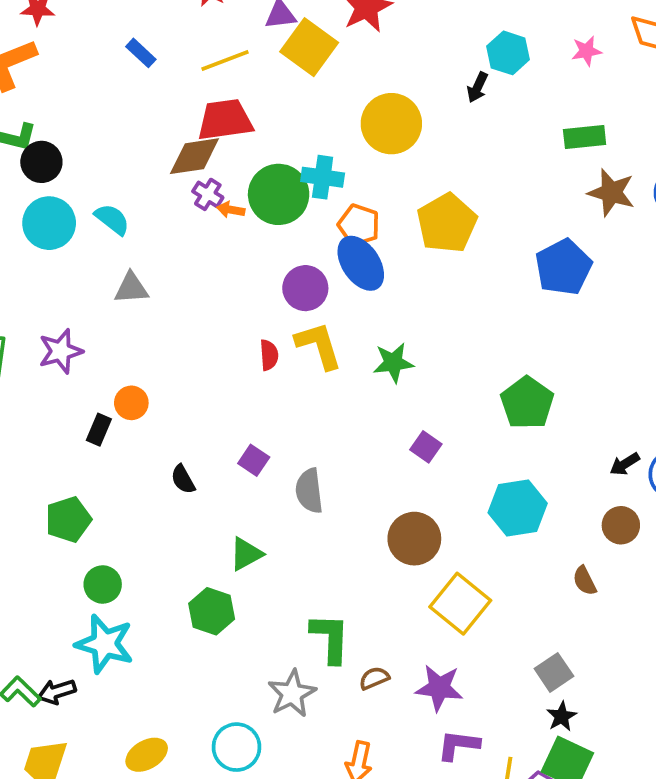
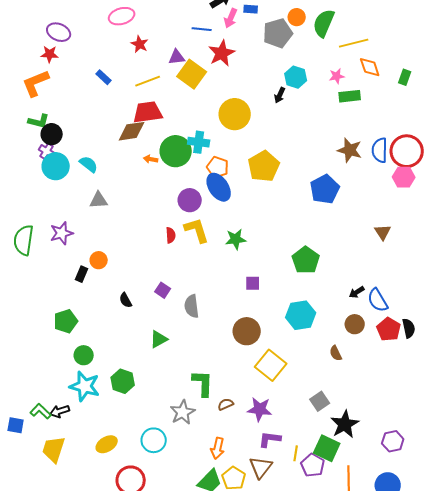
green rectangle: (585, 137) -> (350, 96), moved
purple cross: (208, 194) -> (47, 151), moved
purple square: (426, 447) -> (253, 283), turned -35
green hexagon: (212, 611) -> (123, 381), moved
black star: (562, 716) -> (345, 424), moved, size x1.8

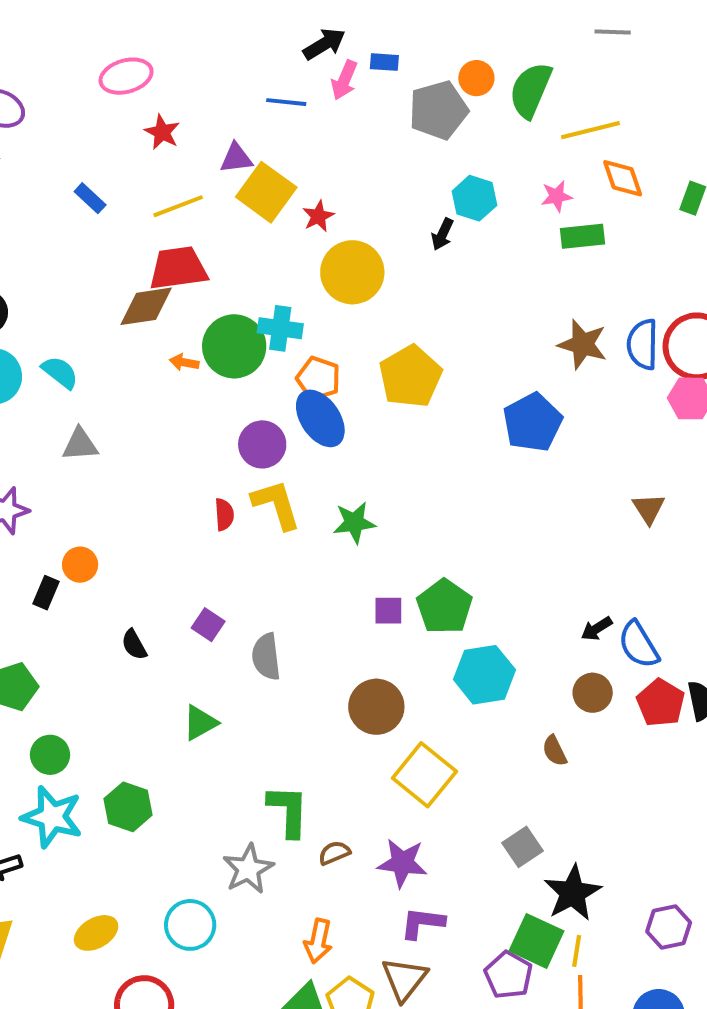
red star: (222, 53) -> (318, 216), moved, size x0.6
green pentagon: (306, 260) -> (444, 607), moved
yellow line: (296, 453) -> (577, 951), moved

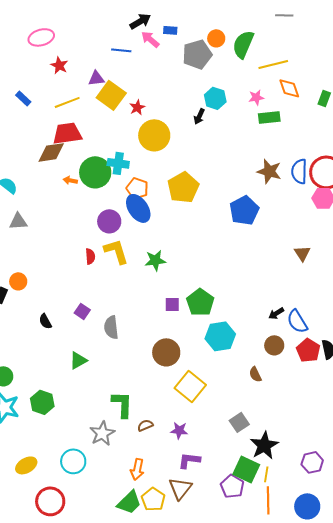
pink arrow: (344, 80) -> (150, 39), turned 108
purple star: (402, 863) -> (179, 430), size x0.7

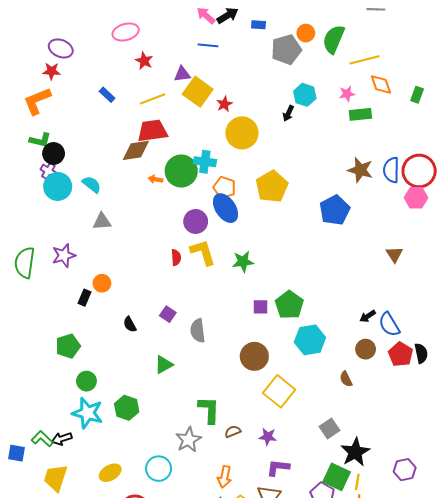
pink arrow: (150, 39) -> (206, 16), moved

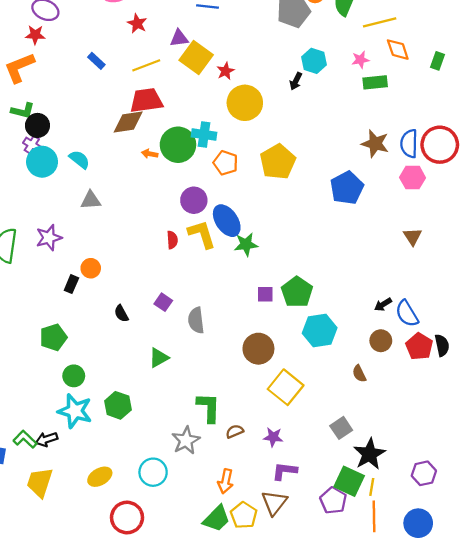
pink hexagon: (416, 198) -> (413, 178), moved
blue ellipse: (225, 208) -> (227, 221), moved

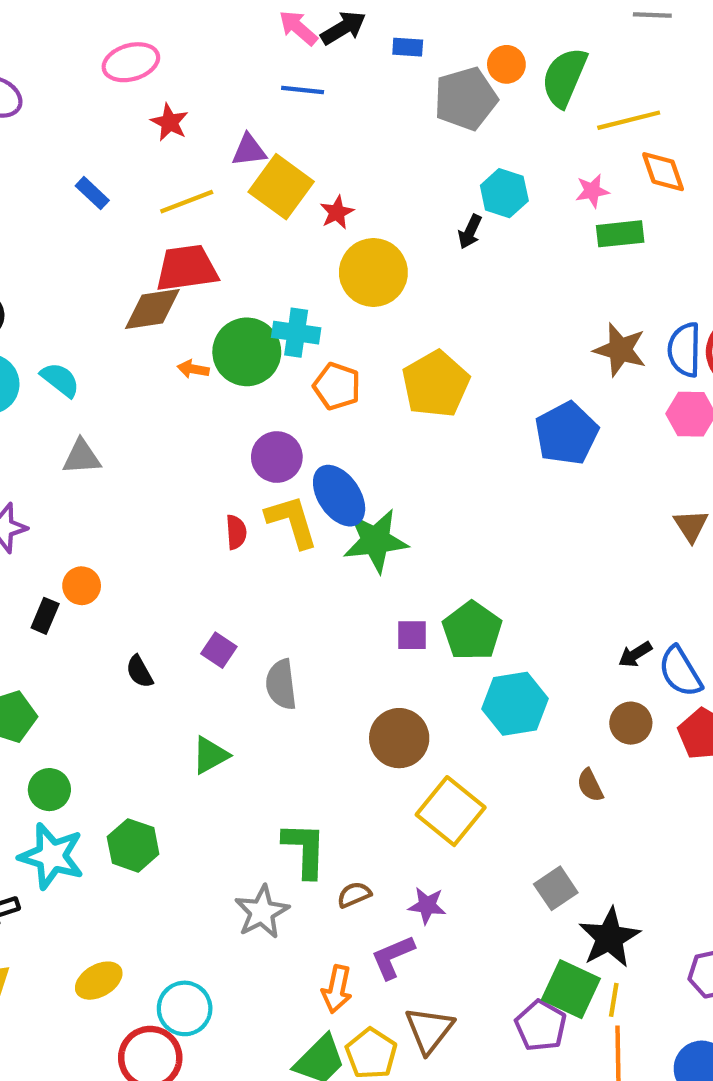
green star: (246, 244) -> (376, 541), size x1.4
purple L-shape: (284, 471) -> (393, 957), moved, turned -30
cyan circle: (153, 472) -> (185, 1008), moved

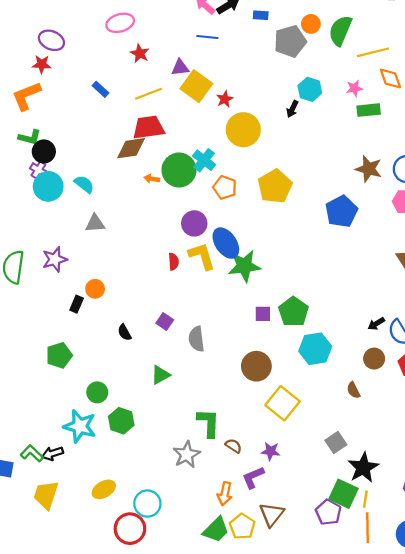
cyan cross: (296, 333) -> (204, 160), turned 30
green circle: (49, 790) -> (97, 392), moved
brown semicircle: (354, 895) -> (233, 446), turned 56

